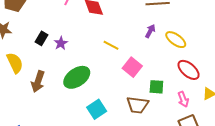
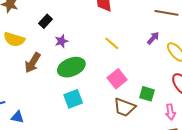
purple star: (61, 43) -> (61, 41), moved
yellow semicircle: (15, 63) -> (14, 39), turned 120
pink square: (132, 67) -> (117, 79), moved
cyan square: (97, 109) -> (73, 99), moved

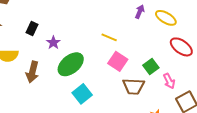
yellow line: (112, 43) -> (109, 37), moved
green square: (147, 94) -> (151, 67), turned -35
pink arrow: (170, 112) -> (169, 81), moved

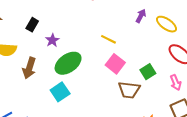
pink arrow: (169, 81) -> (176, 83), moved
cyan square: (82, 94) -> (60, 92), moved

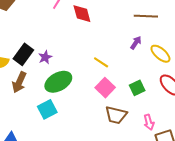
black rectangle: (32, 25) -> (23, 54), moved, size x1.5
green square: (148, 72) -> (137, 88), moved
pink arrow: (176, 83) -> (149, 122), moved

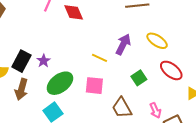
purple arrow: (136, 43) -> (123, 44), moved, size x1.5
pink square: (105, 88) -> (94, 86), moved, turned -30
brown trapezoid: (116, 115) -> (122, 108), turned 55

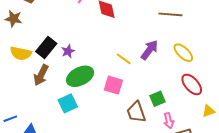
green square: (139, 78) -> (157, 99), moved

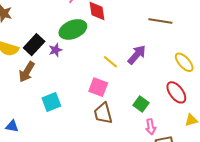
yellow ellipse: (183, 53) -> (184, 62), moved
green ellipse: (80, 76) -> (73, 29), moved
green square: (157, 99) -> (141, 104), turned -35
brown trapezoid: (136, 112) -> (103, 113), moved

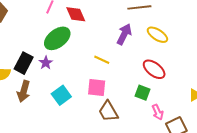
purple arrow: (137, 55) -> (124, 34), moved
yellow ellipse: (184, 62) -> (157, 35), moved
red ellipse: (176, 92) -> (154, 69), moved
cyan square: (51, 102) -> (61, 95), moved

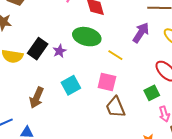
green ellipse: (57, 38) -> (87, 37), moved, turned 44
brown arrow: (24, 91) -> (37, 98), moved
green square: (142, 93) -> (152, 93), turned 35

